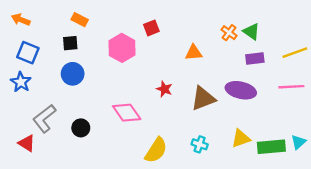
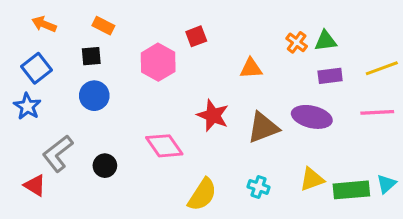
orange arrow: (21, 20) -> (44, 24), moved
green triangle: (251, 31) -> (325, 41), turned -42
blue square: (28, 53) -> (36, 68), turned 30
red star: (164, 89) -> (213, 115), size x1.5

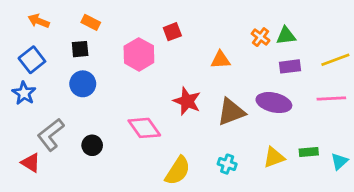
green rectangle: (351, 190) -> (309, 152), moved, size x0.6

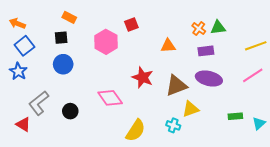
orange arrow: (39, 21) -> (17, 23), moved
purple rectangle: (290, 66) -> (206, 51), moved
pink line: (331, 99) -> (253, 75), turned -30
yellow triangle: (274, 157) -> (191, 109), moved

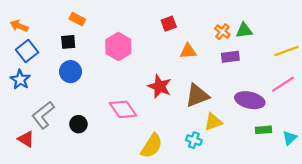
red square: (131, 24) -> (169, 24), moved
purple ellipse: (209, 78) -> (250, 100), moved

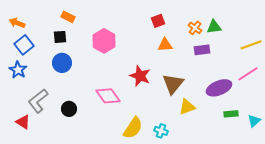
red square: (169, 24) -> (158, 21), moved
brown triangle: (197, 96) -> (173, 84), turned -30
purple ellipse: (250, 100) -> (219, 88), turned -35
cyan cross: (194, 140) -> (161, 131), moved

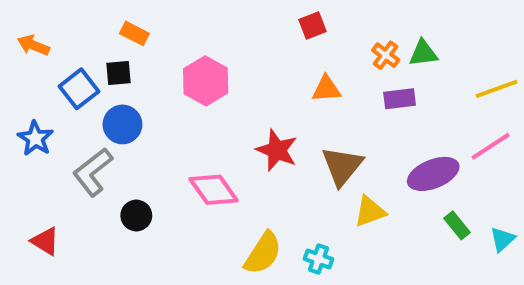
red square: (158, 21) -> (312, 26), moved
blue square: (24, 45) -> (79, 89), moved
gray L-shape: (38, 101) -> (93, 172), moved
green rectangle: (231, 114) -> (457, 225), turned 56

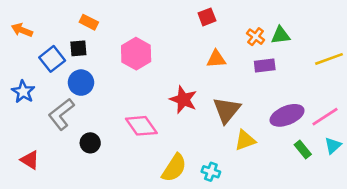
pink line: (491, 146) -> (325, 117), moved
cyan triangle: (502, 239) -> (333, 146), moved

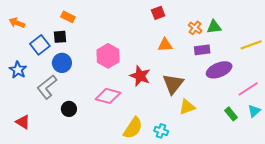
pink hexagon: (136, 54) -> (108, 56), moved
purple ellipse: (287, 115) -> (219, 70), moved
pink diamond: (141, 126) -> (108, 96), turned -40

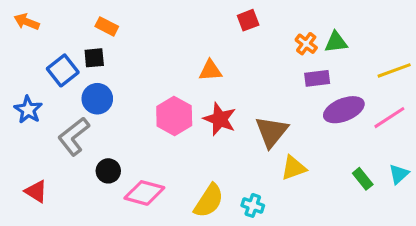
orange arrow: (17, 23) -> (27, 22), moved
orange triangle: (165, 45) -> (210, 70), moved
pink hexagon: (108, 56) -> (174, 116), moved
pink line: (248, 89) -> (389, 118), moved
pink diamond: (108, 96) -> (144, 193), moved

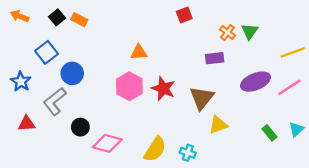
green triangle: (336, 42) -> (250, 31), turned -48
black square: (94, 58) -> (57, 17), moved, turned -35
orange triangle: (210, 70) -> (139, 52), moved
purple rectangle: (317, 78) -> (215, 58), moved
red triangle: (36, 191) -> (27, 124), moved, turned -36

